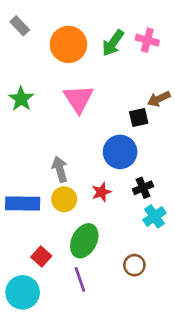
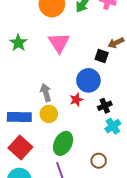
black square: (139, 118) -> (102, 56), turned 32
red star: (101, 192) -> (76, 100), moved
red square: (41, 257) -> (20, 147), moved, size x1.6

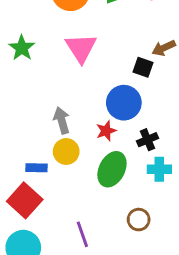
blue rectangle: (19, 117) -> (37, 168), moved, size x0.6
cyan cross: (113, 126) -> (159, 169), turned 35
green ellipse: (63, 143) -> (112, 169), moved

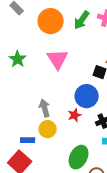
green ellipse: (112, 169) -> (79, 157), moved

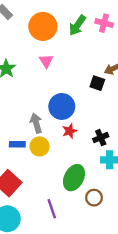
pink triangle: (58, 59) -> (46, 61), moved, size x0.6
blue circle: (87, 96) -> (62, 106), moved
blue rectangle: (28, 140) -> (17, 144), moved

